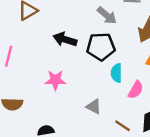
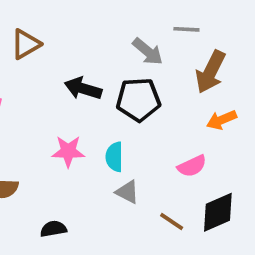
cyan semicircle: (116, 73) -> (114, 157), moved
pink semicircle: (136, 90) -> (192, 166), turned 36

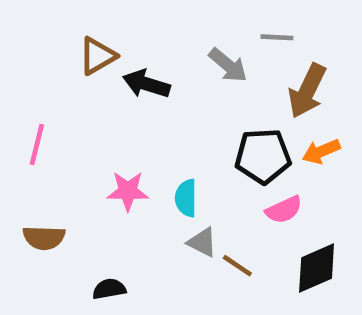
brown triangle: (26, 44) -> (97, 56), moved
black arrow: (83, 88) -> (146, 84), moved
black pentagon: (138, 100) -> (263, 156), moved
brown line: (172, 222) -> (237, 266), moved

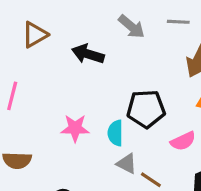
brown triangle: (97, 56) -> (35, 35), moved
gray arrow: (228, 65) -> (131, 27), moved
black pentagon: (263, 156) -> (146, 109), moved

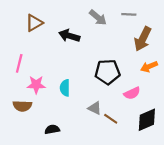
pink star: (75, 128) -> (36, 85), moved
cyan semicircle: (115, 133) -> (65, 88), moved

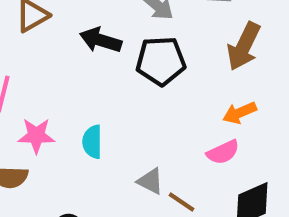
orange arrow: (149, 67) -> (240, 113), moved
black pentagon: (108, 72) -> (161, 61), moved

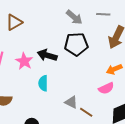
black arrow: (101, 40) -> (47, 55), moved
pink star: (36, 136) -> (24, 61), moved, turned 30

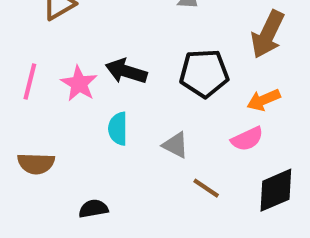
black pentagon: (76, 44) -> (204, 73), moved
gray triangle: (71, 102) -> (175, 145), moved

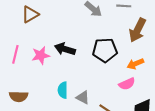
pink star: (79, 84) -> (41, 55), turned 30
cyan semicircle: (118, 129) -> (63, 90), moved
gray triangle: (175, 145) -> (83, 98), moved

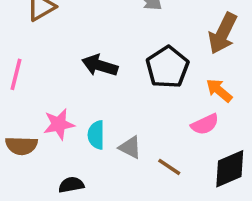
black pentagon: (105, 50) -> (167, 67), turned -30
pink star: (41, 55) -> (59, 124), moved
orange arrow: (135, 64) -> (219, 90), turned 63

